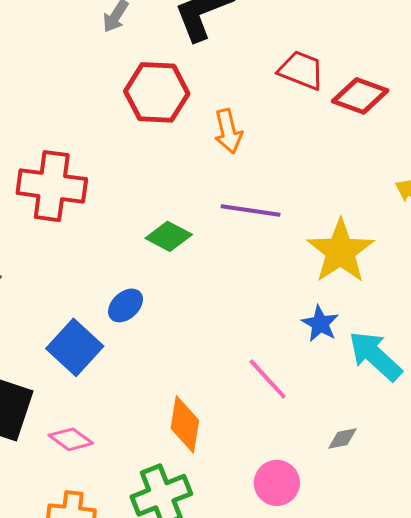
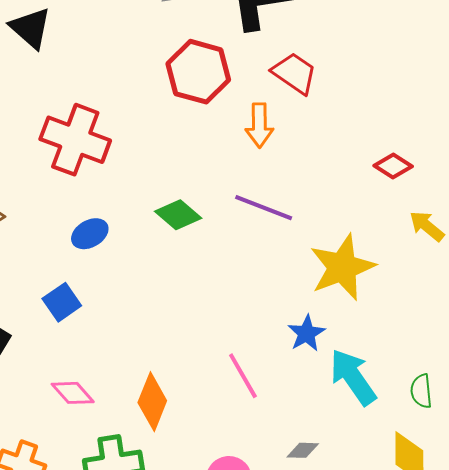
red trapezoid: (301, 70) -> (294, 73), moved
red diamond: (360, 96) -> (393, 166), moved, size x0.7
blue ellipse: (126, 305) -> (90, 234), moved
blue square: (75, 347) -> (62, 302), size x0.7
pink diamond: (71, 439) -> (73, 393), moved

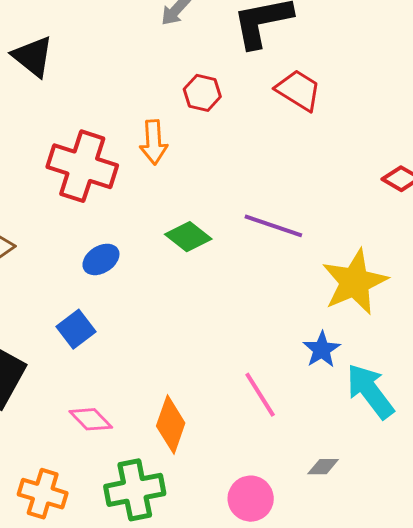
red hexagon: (198, 72) -> (202, 93), size x0.6
orange arrow: (259, 125) -> (154, 142), moved

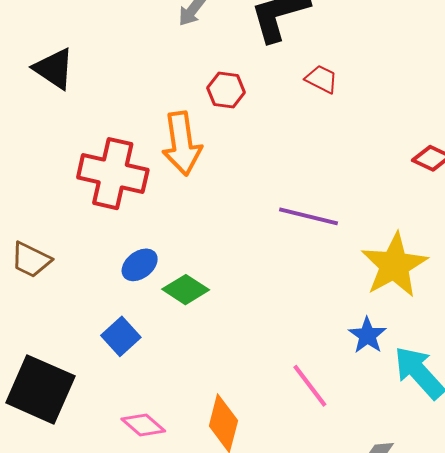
red trapezoid: (298, 90) -> (321, 79), size x0.7
orange arrow: (154, 142) -> (182, 143), size x1.4
green diamond: (188, 237) -> (186, 290), moved

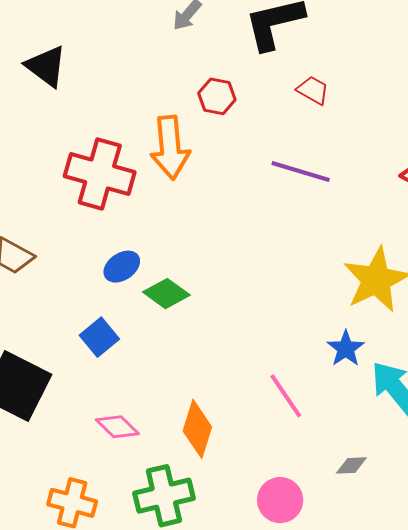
purple line: (308, 216) -> (301, 172), moved

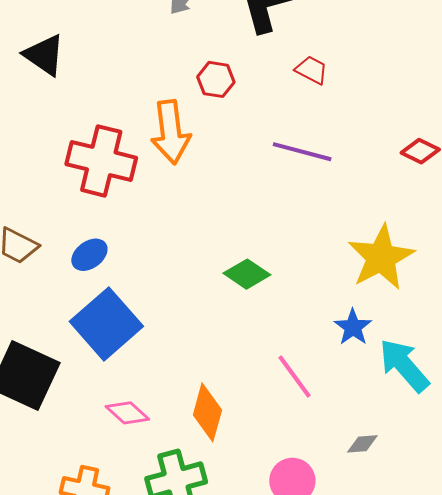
blue ellipse: (122, 267) -> (89, 255), moved
green diamond: (166, 294) -> (247, 274), moved
blue square: (99, 337) -> (106, 324), size x1.8

